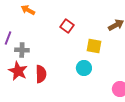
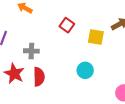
yellow square: (94, 46) -> (96, 37), moved
gray cross: (22, 50) -> (31, 51), moved

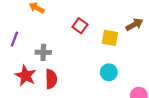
cyan circle: (85, 70) -> (109, 72), moved

